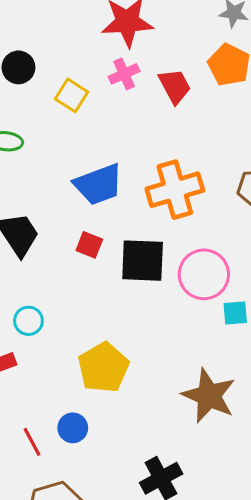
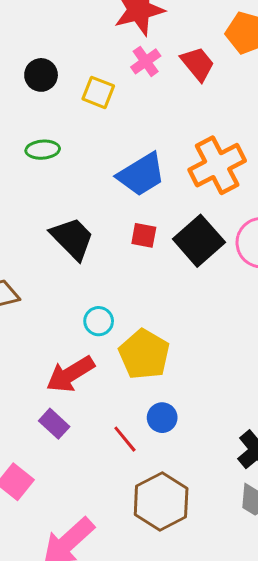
black square: (143, 261) -> (199, 241), turned -33
yellow pentagon: (103, 368) -> (144, 354), moved

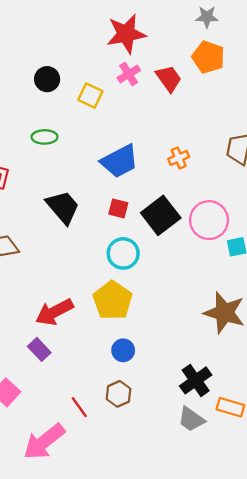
orange cross: (217, 165) -> (179, 158), size x0.5
cyan circle: (99, 321) -> (123, 253), moved, size x1.4
red line: (125, 439) -> (79, 407), moved
brown hexagon: (161, 502) -> (119, 394), moved, size x0.6

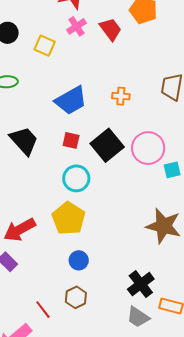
orange cross: (179, 158) -> (121, 96), turned 30

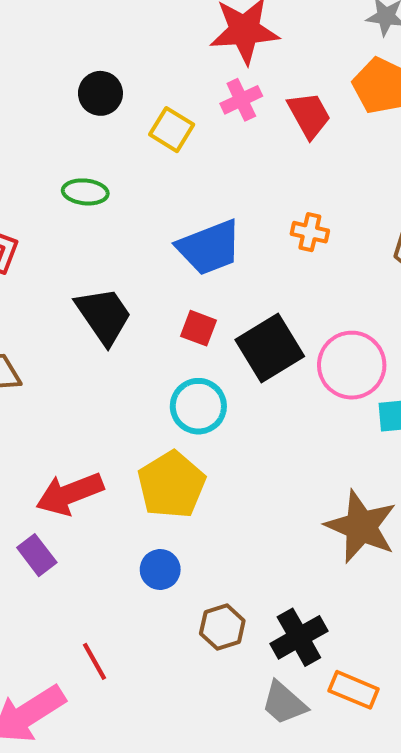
orange cross: (121, 96) -> (310, 232), moved
blue circle: (79, 260) -> (160, 569), moved
brown hexagon: (76, 297) -> (222, 627), moved

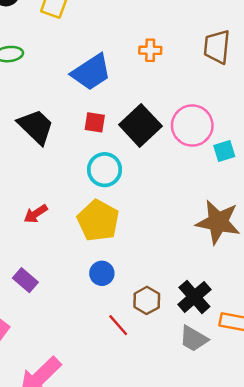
red arrow: (70, 494) -> (36, 214), moved, size x0.6
red line: (95, 661) -> (118, 325), moved

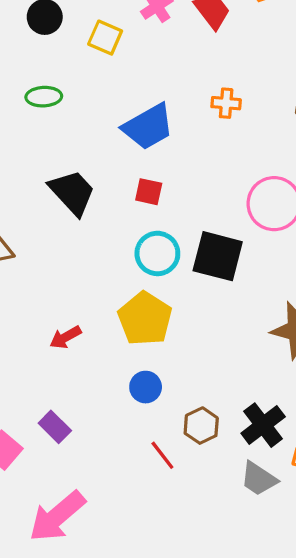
black square: (140, 125) -> (218, 256), moved, turned -36
red arrow: (36, 214) -> (65, 337), moved
purple rectangle: (25, 280) -> (55, 427), moved

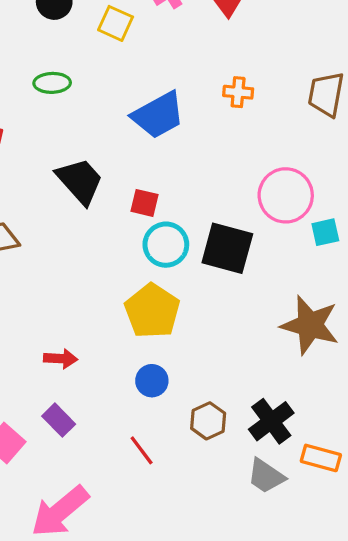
red square: (149, 192) -> (144, 203), moved
red arrow: (65, 337) -> (61, 359), moved, turned -148
red line: (162, 455) -> (142, 450), moved

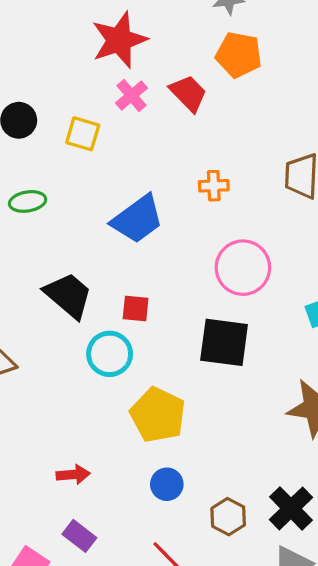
pink circle: (286, 195) -> (243, 268), moved
cyan circle: (166, 245) -> (110, 354), moved

